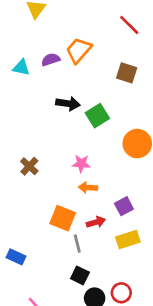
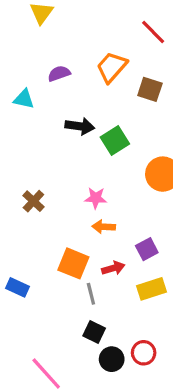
orange trapezoid: (79, 50) -> (112, 67), moved
cyan triangle: (21, 68) -> (24, 99), moved
blue rectangle: (16, 257) -> (18, 287), moved

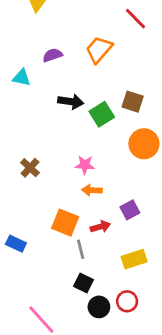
brown square: (150, 89) -> (133, 102), moved
yellow rectangle: (152, 289) -> (134, 259), moved

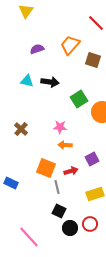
cyan triangle: (22, 78) -> (27, 81), moved
brown square: (133, 102) -> (93, 60), moved
green square: (102, 114) -> (79, 99), moved

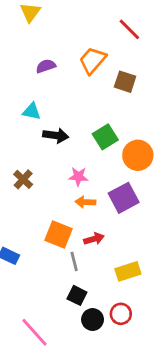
black arrow: (50, 82) -> (56, 135), moved
purple square: (92, 159) -> (124, 198), moved, size x1.5

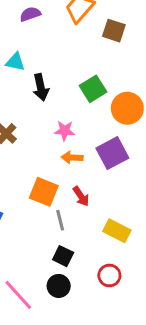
black arrow: (56, 135) -> (41, 87), turned 70
red arrow: (94, 239) -> (81, 196), turned 72
yellow rectangle: (128, 271) -> (117, 231), turned 45
black circle: (93, 320) -> (59, 286), moved

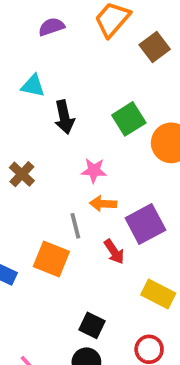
brown square: (114, 31) -> (155, 47), turned 35
purple square: (112, 153) -> (145, 224), moved
orange square: (44, 192) -> (51, 259), moved
gray line: (60, 220) -> (75, 226), moved

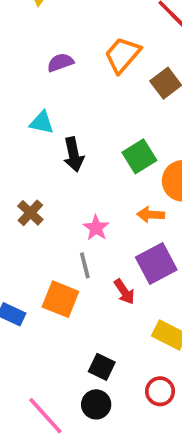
pink star: (94, 171) -> (96, 228), moved, turned 30
orange arrow: (103, 204) -> (151, 215), moved

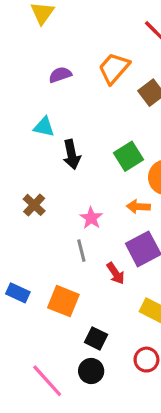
orange square: (60, 299) -> (63, 301), moved

